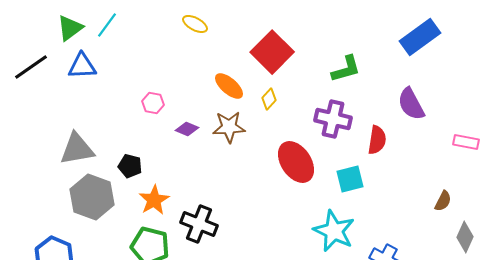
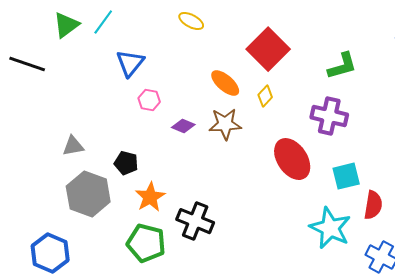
blue triangle: (82, 66) -> (130, 63), moved, turned -48
black line: (31, 67) -> (27, 64), turned 54
red semicircle: (377, 140) -> (373, 205), moved
gray triangle: (77, 149) -> (73, 146), size x0.6

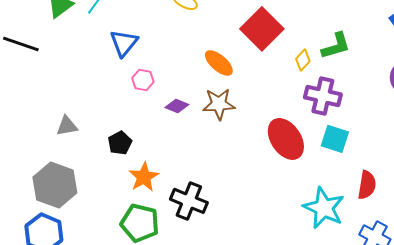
yellow diamond: (265, 96) -> (303, 60), moved
black pentagon: (126, 163) -> (120, 143), turned 30
cyan square: (346, 176) -> (335, 139), moved, turned 32
gray hexagon: (88, 194) -> (55, 185), moved

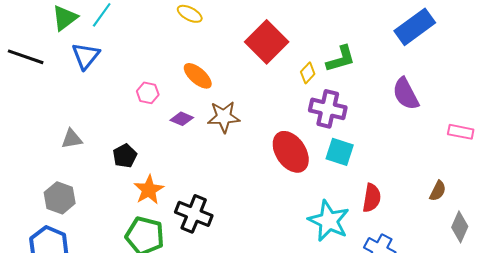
blue triangle: (124, 43) -> (86, 56), moved
orange ellipse: (219, 63) -> (198, 76), moved
gray hexagon: (55, 185) -> (60, 198), size x0.7

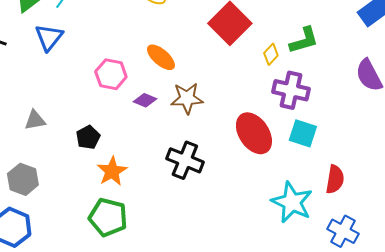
pink hexagon: (148, 93) -> (111, 74), size x1.4
black cross: (194, 214) -> (185, 160), moved

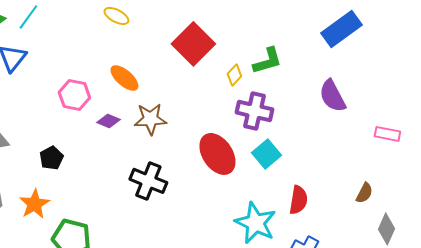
cyan square: (303, 133) -> (266, 154), turned 32
orange star: (112, 171) -> (34, 204), moved

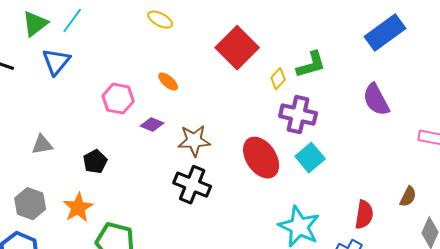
orange ellipse: (124, 78) -> (168, 82), size x0.7
brown star: (150, 119) -> (194, 141), moved
red semicircle: (298, 200) -> (364, 215), moved

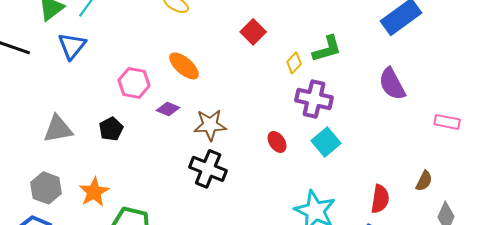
red square: (237, 48) -> (253, 32), size x0.6
orange ellipse: (168, 82) -> (184, 66), size x1.5
gray triangle: (42, 145) -> (58, 129), size x1.4
red ellipse: (261, 158) -> (277, 142), size x0.5
black pentagon: (95, 162) -> (111, 129), moved

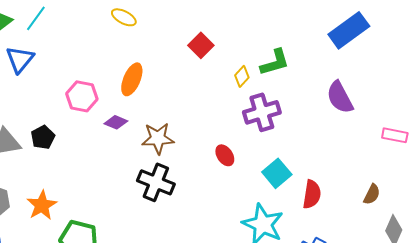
orange ellipse: (184, 66) -> (132, 79), turned 72
purple cross: (314, 99) -> (262, 112), turned -30
black pentagon: (111, 129) -> (43, 137), moved
cyan square: (326, 142) -> (277, 173), moved
red semicircle: (380, 199) -> (312, 194), moved

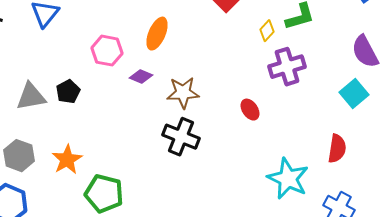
cyan square: (277, 173) -> (354, 94), moved

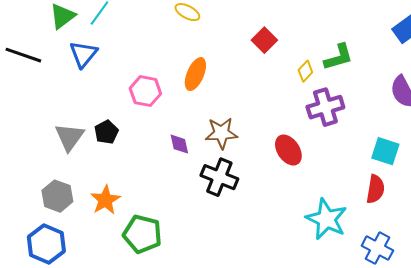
purple diamond: (141, 77) -> (179, 144), moved, turned 55
cyan square: (354, 94) -> (385, 151), moved, turned -32
gray triangle: (31, 97) -> (69, 137), turned -44
red ellipse: (250, 110) -> (288, 150), size x1.4

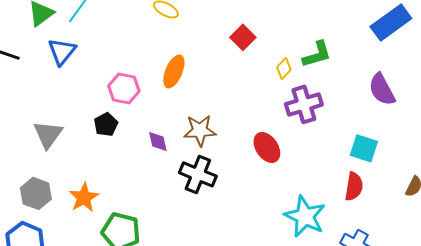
black pentagon: (106, 132) -> (106, 124), moved

